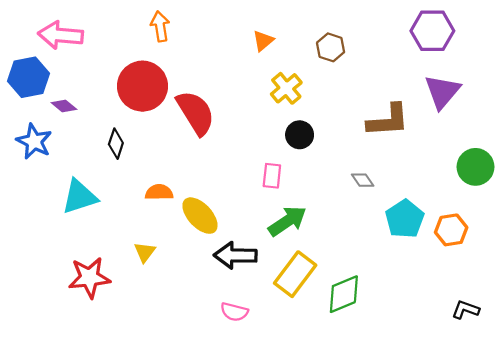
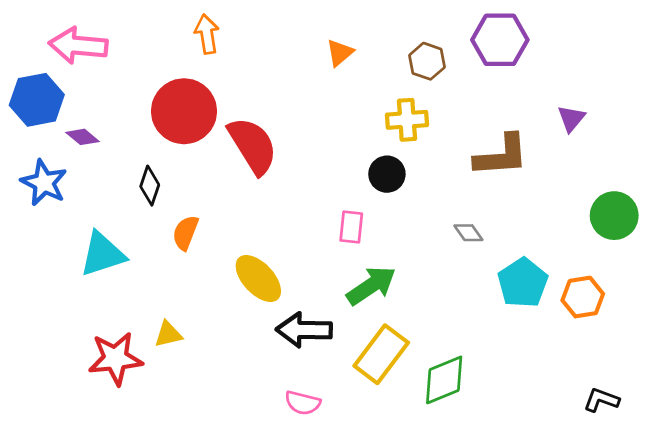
purple hexagon: (432, 31) -> (500, 40), moved
yellow cross: (286, 88) -> (407, 120), moved, turned 36
purple triangle: (442, 92) -> (571, 118), size x0.6
orange semicircle: (159, 192) -> (185, 233), moved, turned -68
yellow triangle: (145, 252) -> (168, 334), moved, turned 40

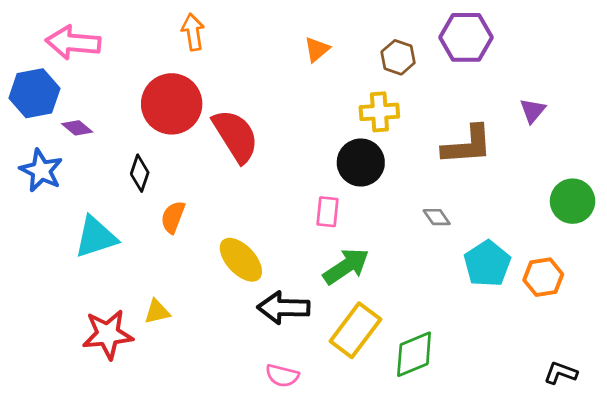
black circle: (387, 174) -> (361, 162), size x1.4

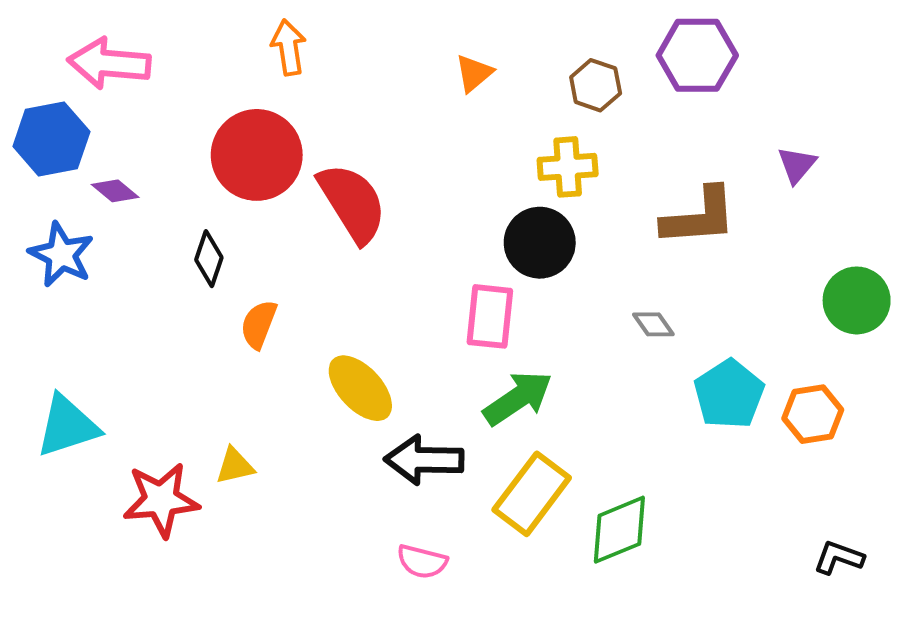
pink rectangle: (327, 212) -> (490, 316), size x1.4
cyan triangle: (96, 237) -> (67, 426), moved

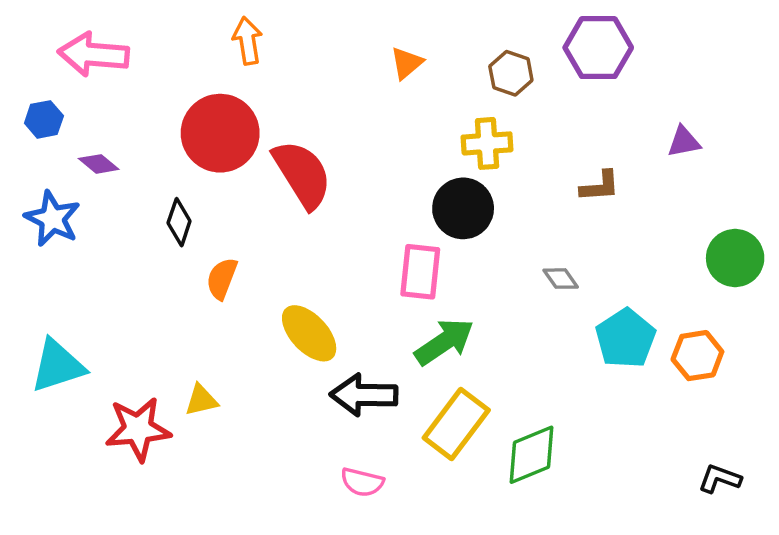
blue hexagon: (51, 139) -> (44, 119), size x0.6
purple triangle: (797, 165) -> (684, 142), turned 39
brown L-shape: (699, 217) -> (600, 186), size x0.6

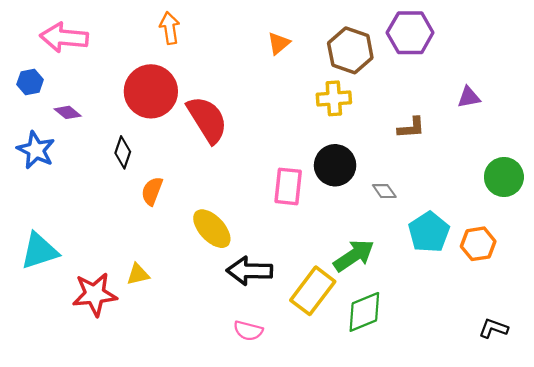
brown hexagon: (511, 73) -> (350, 50), size x1.5
black circle: (463, 208) -> (335, 165), moved
green arrow: (444, 342) -> (354, 256), moved

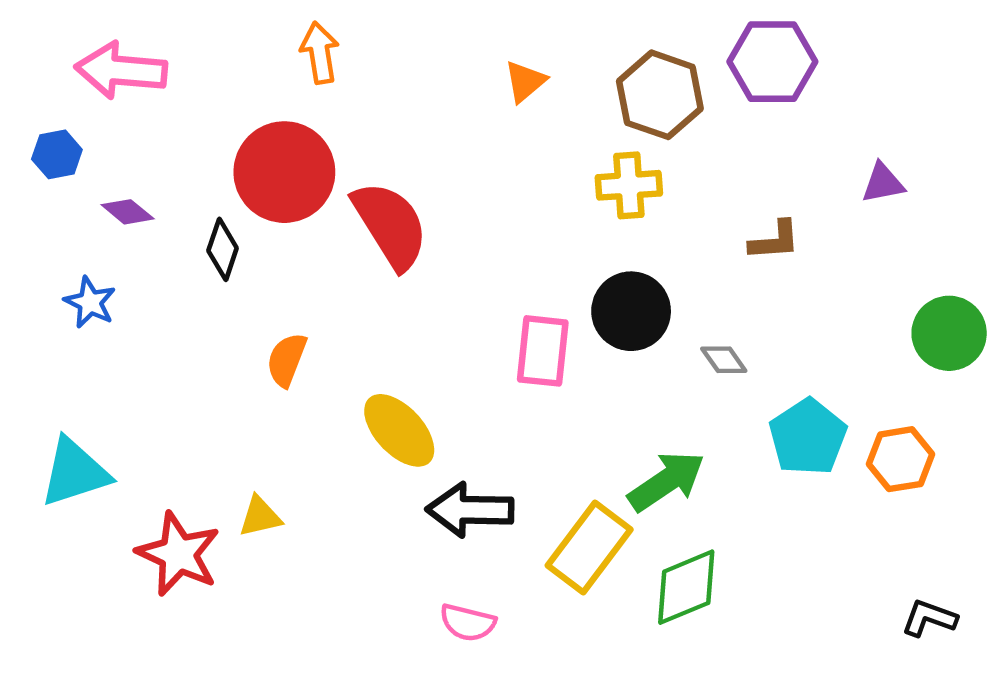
blue star: (36, 150) -> (90, 302), moved, size x0.7
black diamond: (123, 152) -> (223, 249), moved
red star: (95, 294) -> (178, 554), turned 30

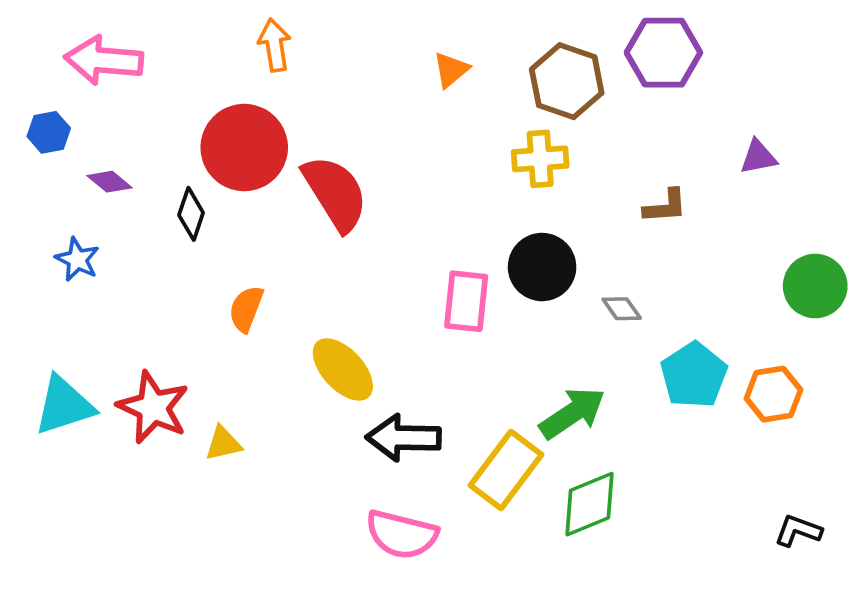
red star: (178, 554) -> (153, 407), moved
pink semicircle: (468, 623) -> (402, 534), size x1.5

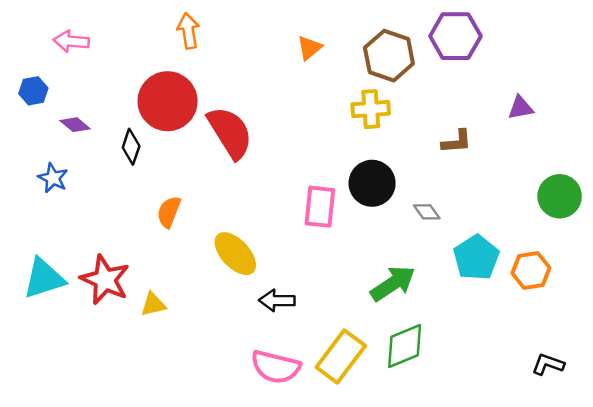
pink arrow: (104, 60) -> (71, 41), size x0.7
black arrow: (404, 438) -> (277, 300), size x0.7
yellow rectangle: (506, 470) -> (341, 356), moved

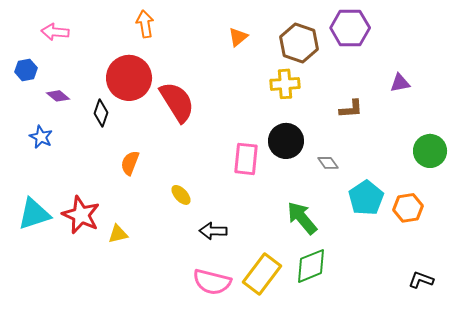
yellow ellipse: (235, 254) -> (181, 195), size x0.6
green arrow: (393, 284) -> (302, 218), turned -96

